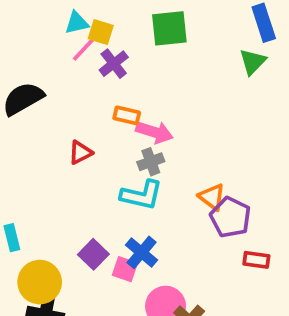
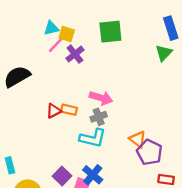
orange rectangle: (127, 115) -> (69, 110), moved

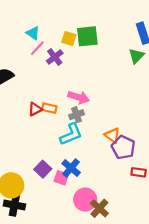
cyan triangle: (51, 28) -> (33, 33), turned 48
yellow square: (67, 34) -> (69, 38), moved
cyan L-shape: (93, 138) -> (71, 134), turned -35

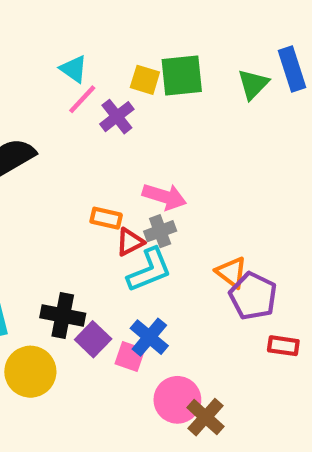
green triangle: (136, 56) -> (253, 84), moved
red triangle: (35, 109) -> (130, 242), moved
black cross: (14, 205) -> (63, 315), moved

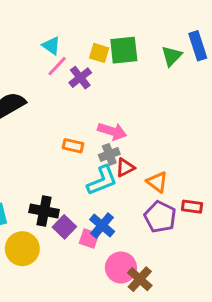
red triangle: (130, 242) -> (125, 167), moved
purple pentagon: (253, 296) -> (160, 217), moved
red rectangle: (283, 346) -> (192, 207), moved

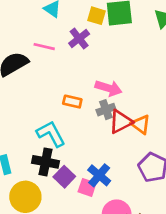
pink line: (57, 66) -> (44, 47), moved, turned 60
red triangle: (125, 167) -> (121, 122), size x1.4
cyan L-shape: (102, 181) -> (51, 134), moved, turned -96
orange triangle: (157, 182) -> (141, 124), moved

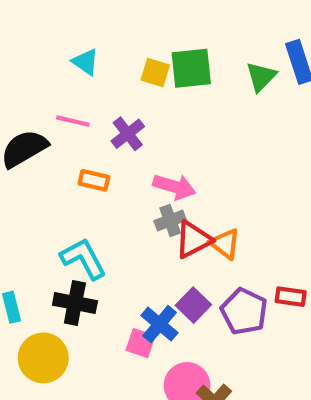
purple cross: (79, 39) -> (128, 134), moved
orange rectangle: (72, 102) -> (94, 180), moved
purple square: (64, 177) -> (193, 305), moved

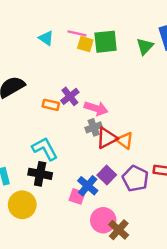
pink line: (73, 121) -> (77, 33), moved
purple cross: (128, 134) -> (70, 96), moved

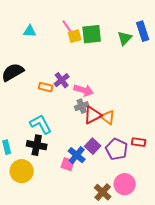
pink line: (77, 33) -> (68, 27), turned 42
cyan triangle: (46, 38) -> (30, 31), moved, turned -32
yellow square: (85, 44) -> (75, 36), turned -32
pink circle: (103, 220) -> (125, 184), moved

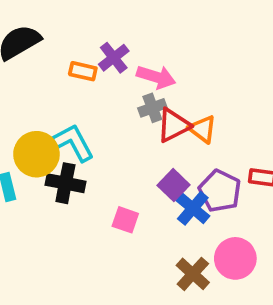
blue cross: (77, 155) -> (193, 208), moved
yellow circle: (22, 171) -> (36, 154), moved

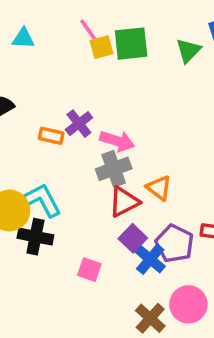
gray cross: (152, 108) -> (114, 169), size x1.4
red triangle: (174, 125) -> (124, 202), moved

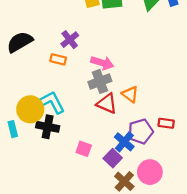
purple cross: (79, 124) -> (70, 40), moved
red triangle: (124, 202) -> (107, 104), turned 50
purple square: (133, 238) -> (113, 158), moved
purple pentagon: (175, 244) -> (141, 131), turned 30

